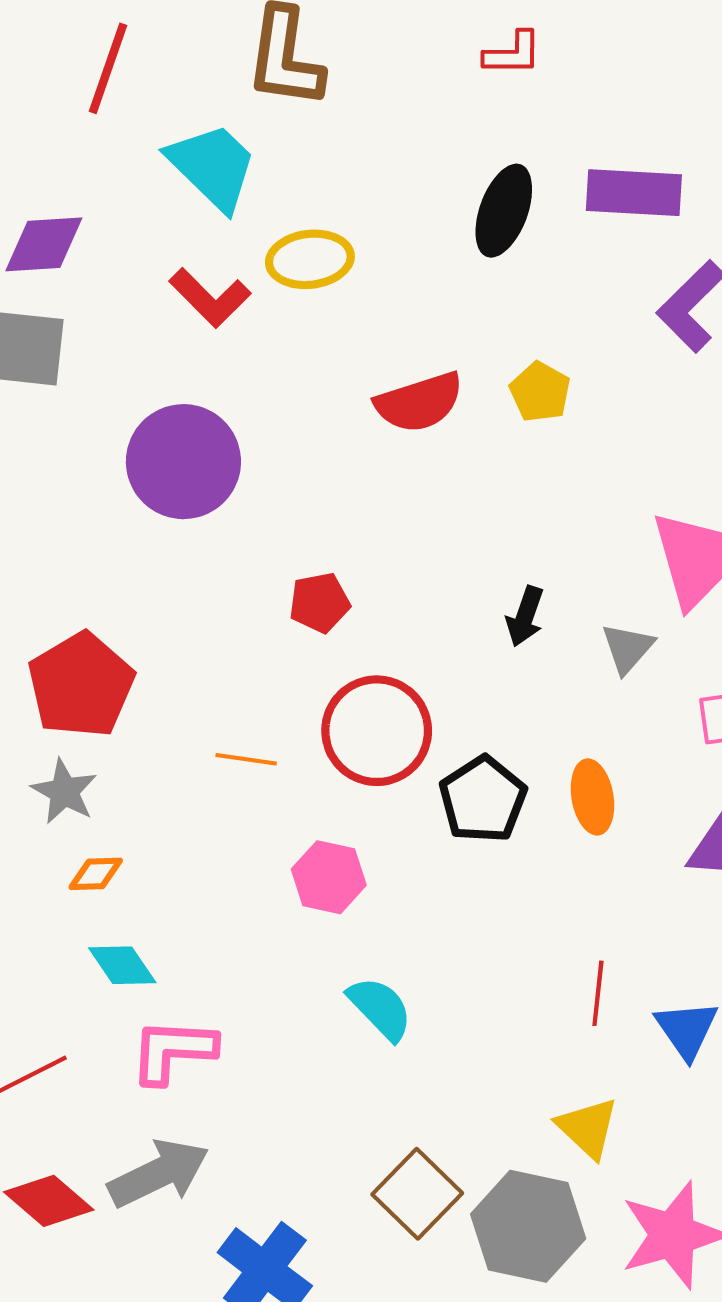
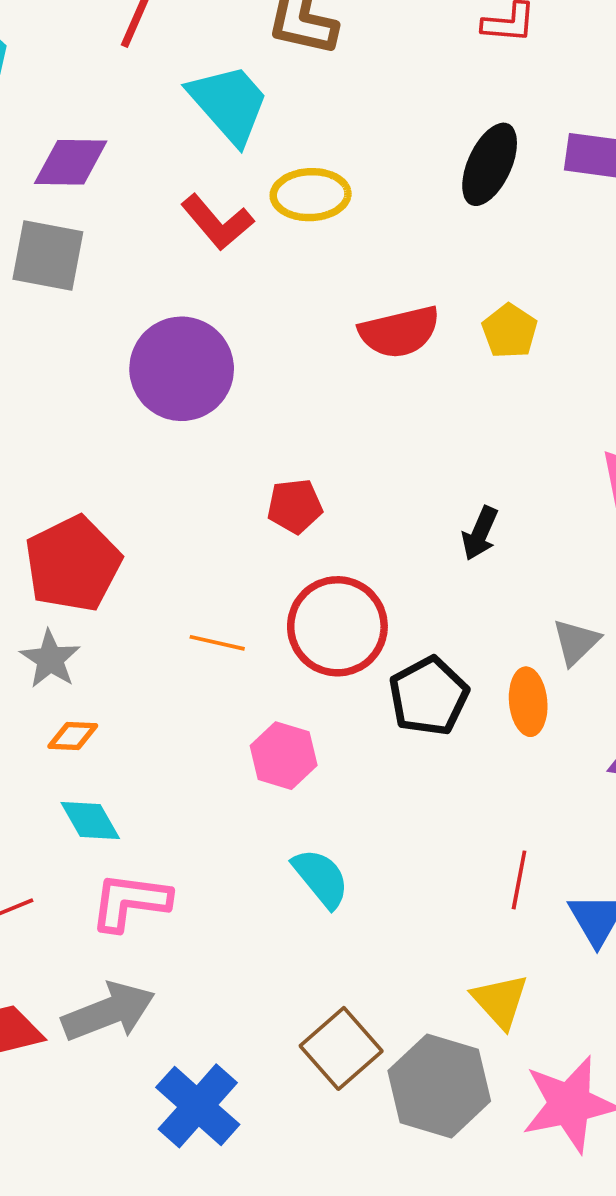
gray triangle: (628, 648) -> (576, 642), moved

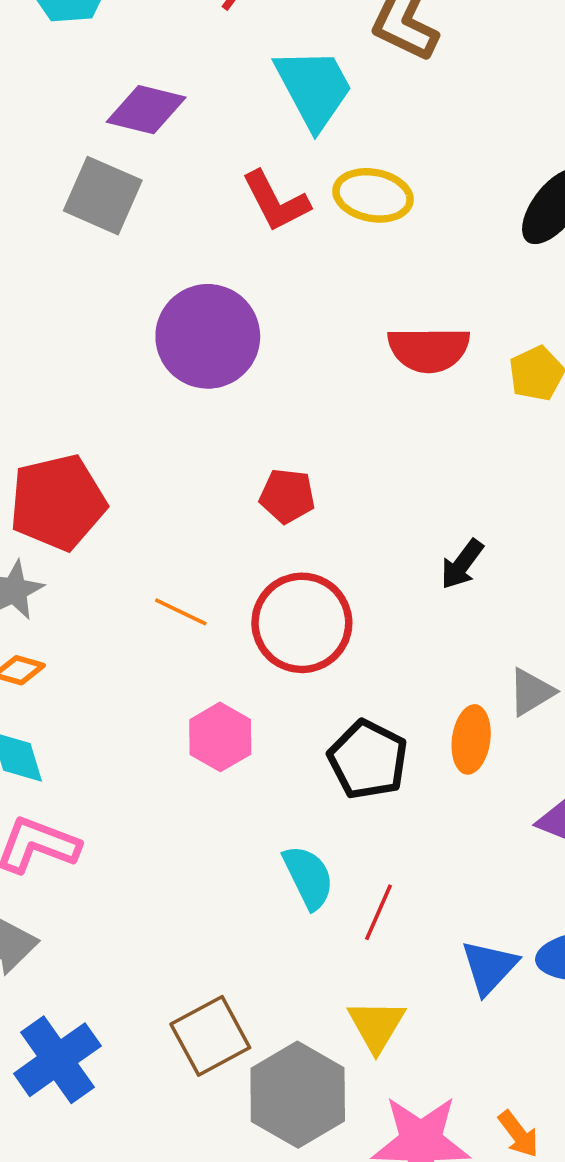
black pentagon: (429, 696) -> (368, 760), moved, turned -30
cyan semicircle: (321, 878) -> (308, 877), moved
red line: (519, 880) -> (379, 912), moved

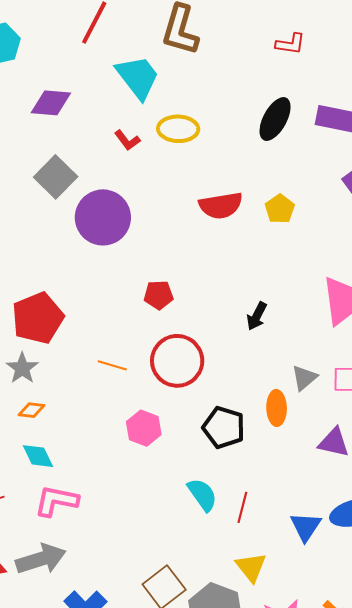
gray square: (103, 196) -> (56, 177), moved, turned 30
red L-shape: (276, 201) -> (127, 140), size x0.7

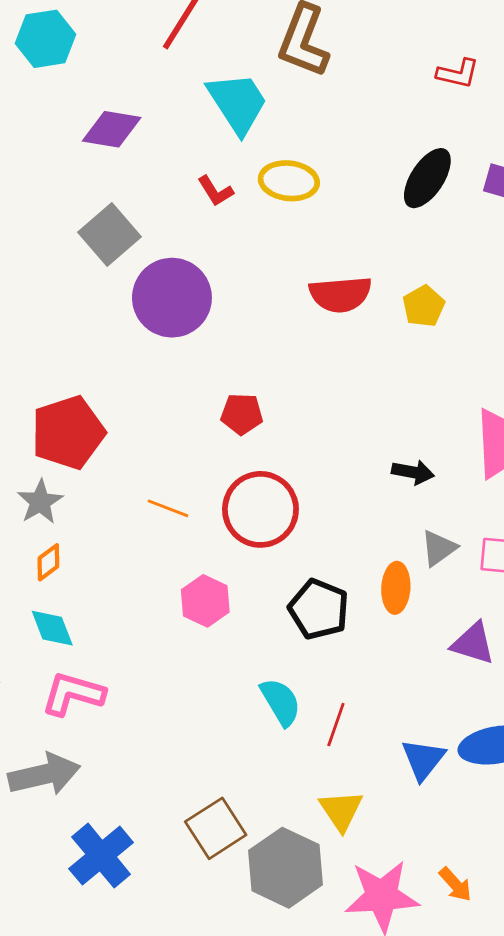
black arrow: (257, 316) -> (413, 472), moved, turned -112
orange diamond: (32, 410) -> (48, 562), turned -48

